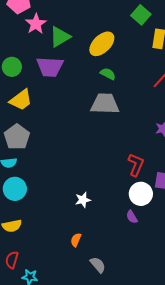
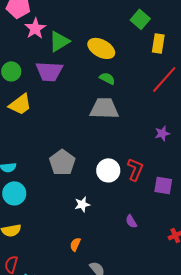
yellow ellipse: (102, 44) -> (101, 48), turned 72
gray pentagon: (17, 137) -> (62, 162), moved
white circle: (141, 194) -> (108, 170), moved

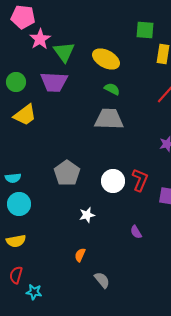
green square: (140, 19) -> (145, 30), turned -36
green triangle: (59, 41) -> (64, 52), turned -35

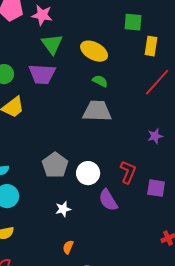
pink star: (40, 39) -> (42, 15), moved, turned -30
white circle: (113, 181) -> (88, 173), moved
white star: (87, 215) -> (63, 209), moved
purple semicircle: (136, 232) -> (108, 200), moved, size x1.6

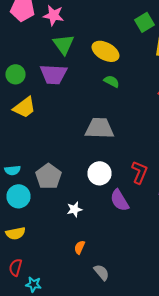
green square: (133, 22) -> (144, 22), turned -36
gray trapezoid: (97, 111) -> (100, 128), moved
gray pentagon: (55, 165) -> (48, 176), moved

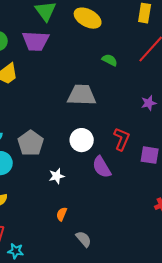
green semicircle: (112, 81) -> (110, 60), moved

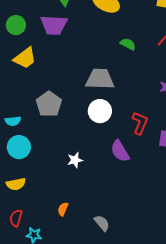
white circle: (82, 140) -> (100, 111), moved
gray pentagon: (31, 143) -> (49, 104), moved
orange semicircle: (62, 214) -> (63, 209), moved

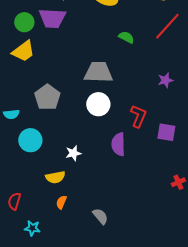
green circle: (16, 25) -> (24, 22), moved
cyan circle: (19, 147) -> (30, 140), moved
purple semicircle: (120, 151) -> (118, 144), turned 30
yellow semicircle: (16, 184) -> (55, 177), moved
red semicircle: (16, 218) -> (14, 201), moved

